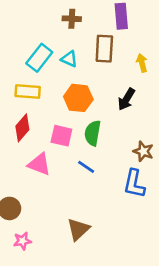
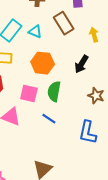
brown rectangle: (104, 49) -> (64, 23), turned -35
brown star: (143, 151) -> (96, 96), moved

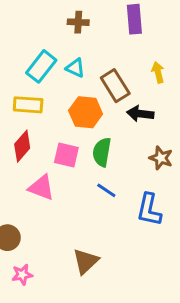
brown rectangle: (64, 23) -> (115, 86), moved
black arrow: (81, 64) -> (140, 114), turned 66
blue line: (49, 119) -> (106, 190), moved

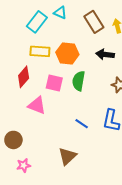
cyan triangle: (75, 68) -> (60, 13), moved
brown rectangle: (115, 86) -> (94, 22), moved
yellow rectangle: (28, 105) -> (40, 51), moved
blue line: (106, 190) -> (82, 124), moved

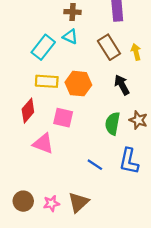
black arrow: (105, 54) -> (122, 85), turned 54
green semicircle: (79, 81) -> (112, 124), moved
brown circle: (13, 140) -> (23, 201), moved
pink star: (24, 165) -> (51, 203), moved

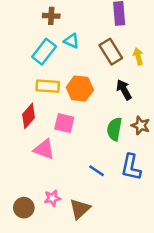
brown cross: (73, 12) -> (51, 16), moved
pink star: (51, 203) -> (52, 198), moved

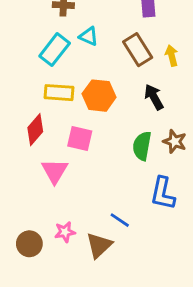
pink triangle: (44, 149) -> (55, 171), turned 40
blue line: (97, 171) -> (120, 220), moved

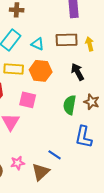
cyan triangle: (89, 36) -> (38, 44), moved
brown rectangle: (138, 50) -> (67, 40), turned -60

